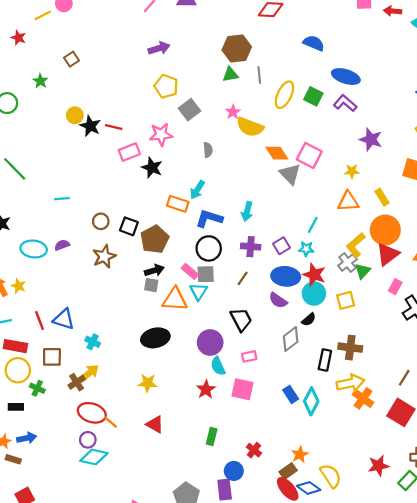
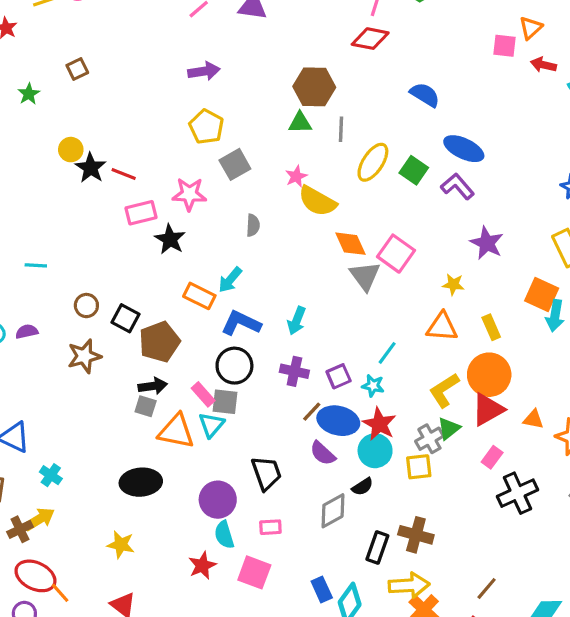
gray cross: (347, 263) -> (429, 439), moved
brown line: (243, 278) -> (312, 412), moved

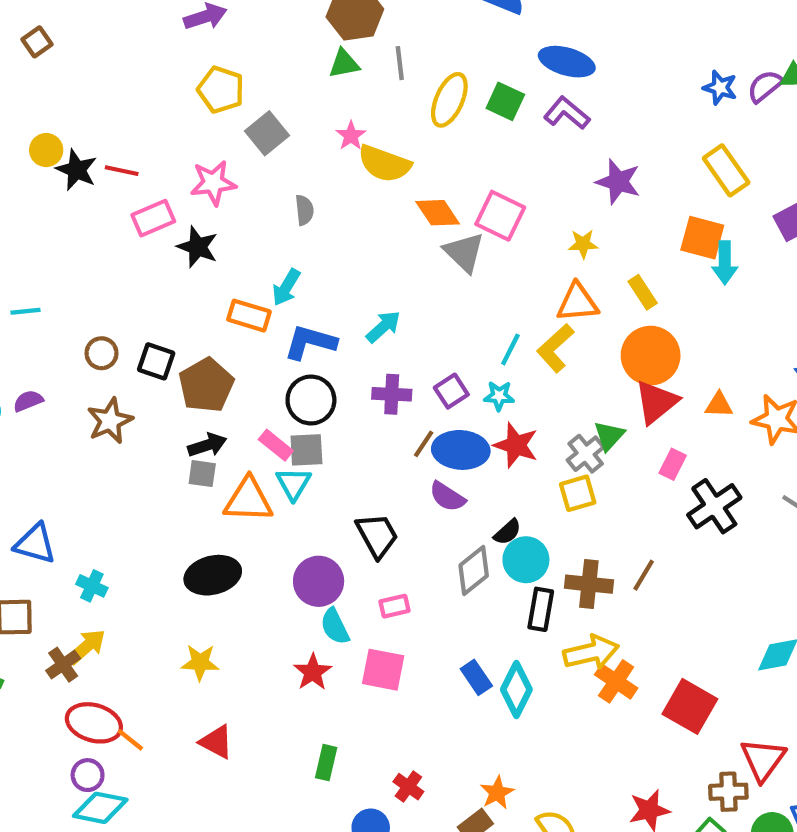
cyan arrow: (297, 321) -> (383, 327), turned -144
yellow L-shape: (444, 390) -> (555, 348), moved
cyan circle: (375, 451) -> (526, 560), moved
brown line: (487, 588) -> (644, 575), moved

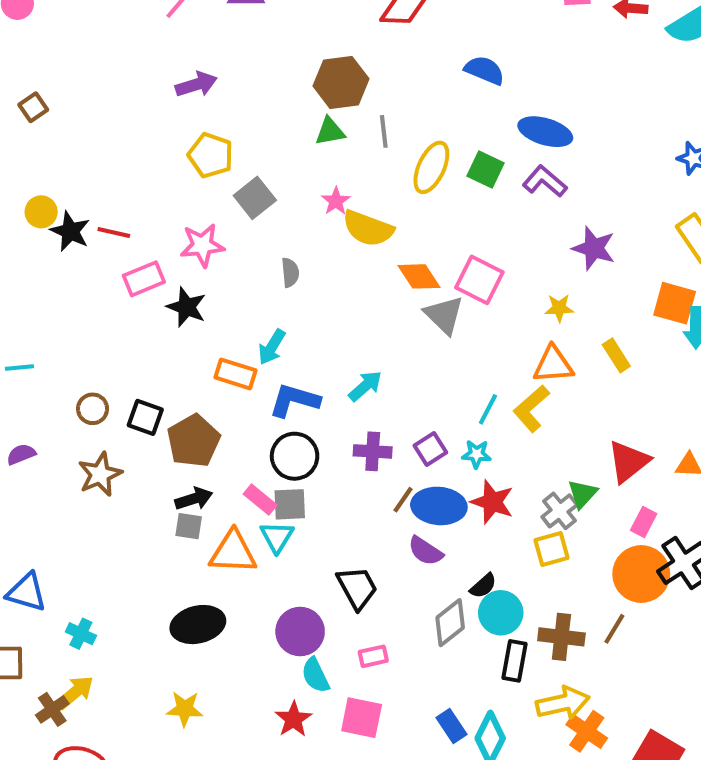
orange circle: (651, 356) -> (641, 574), moved

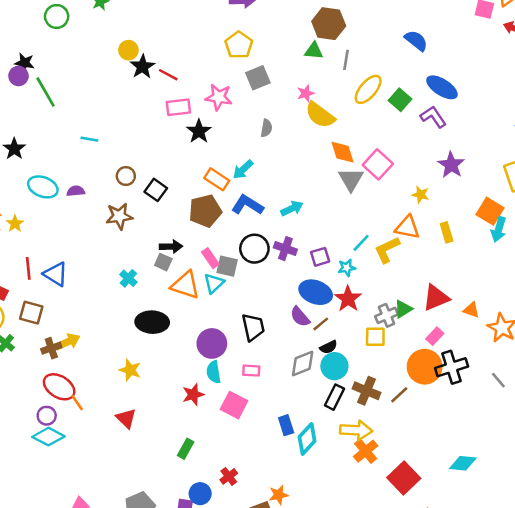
brown pentagon: (193, 441) -> (205, 211), moved
cyan star: (476, 454) -> (347, 268), turned -30
black circle: (295, 456) -> (254, 249), moved
brown line: (403, 500) -> (321, 324), moved
cyan cross: (81, 634) -> (128, 278), moved

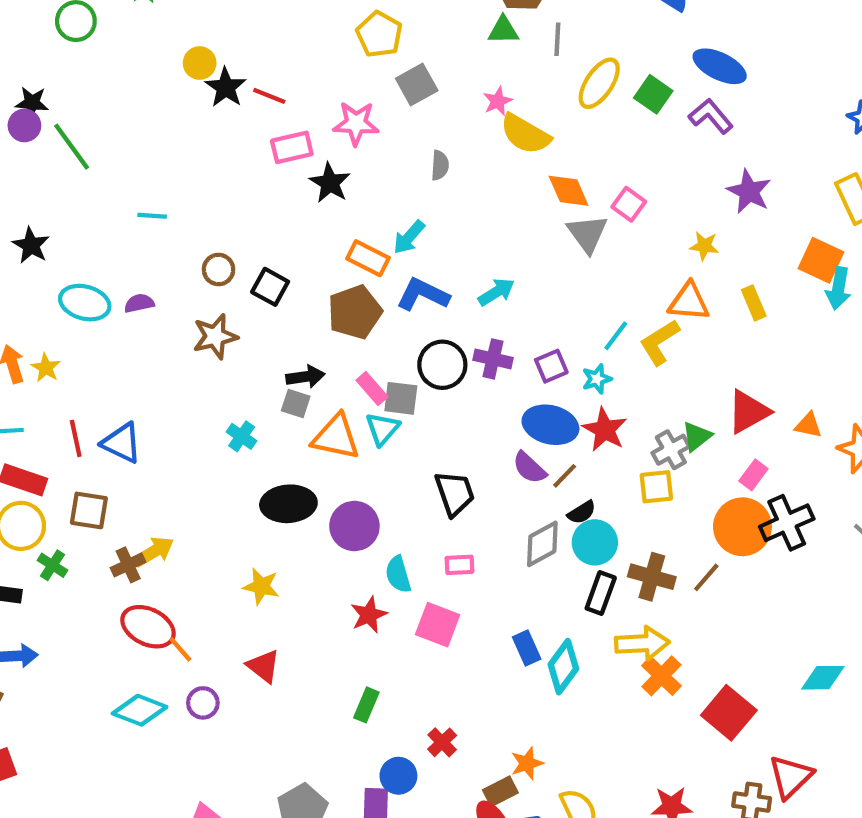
pink square: (378, 164) -> (629, 204), size x0.7
purple circle: (212, 343) -> (354, 526), moved
purple circle: (47, 416) -> (203, 703), moved

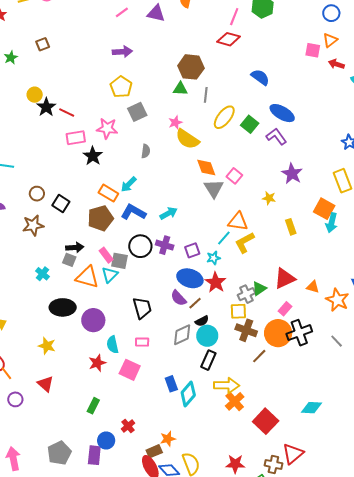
orange triangle: (689, 302) -> (238, 222), moved
brown cross: (652, 577) -> (246, 330), moved

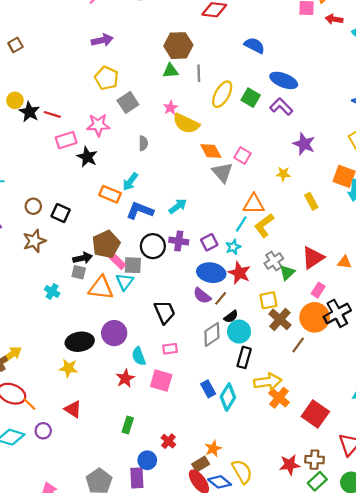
brown pentagon: (100, 218) -> (106, 244), moved
gray cross: (246, 294) -> (274, 261), moved
black ellipse: (63, 307) -> (80, 342), moved
brown cross: (246, 330) -> (280, 319), turned 30
brown cross: (273, 464) -> (314, 460), moved

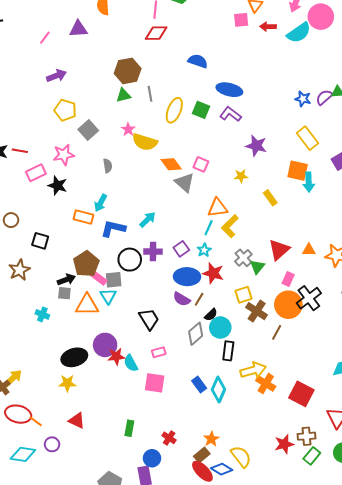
brown circle: (33, 206) -> (11, 220), moved
red star: (125, 378) -> (116, 356), moved, turned 30

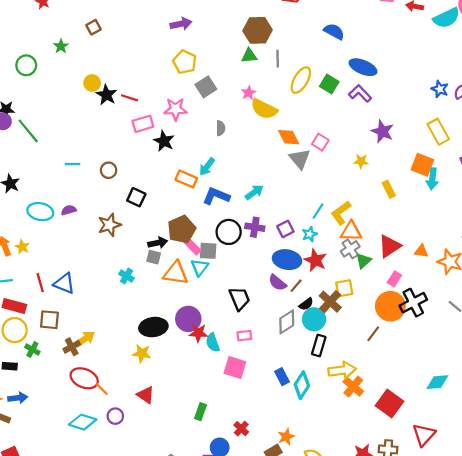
orange triangle: (218, 208) -> (351, 231), moved
brown cross: (257, 311) -> (330, 302), moved

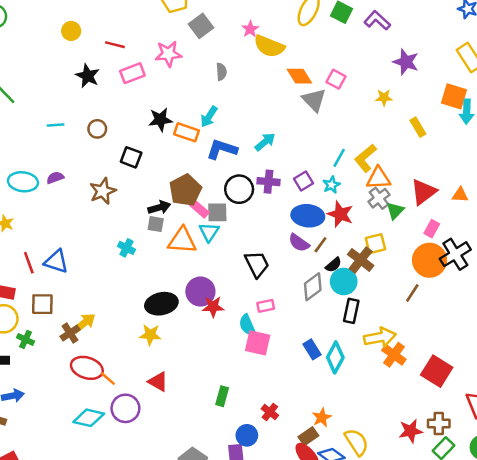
black star: (106, 95) -> (88, 76), moved
black star: (164, 141) -> (160, 120), moved, turned -30
cyan semicircle: (213, 343) -> (247, 325), moved
purple circle: (115, 416) -> (125, 408), size x1.5

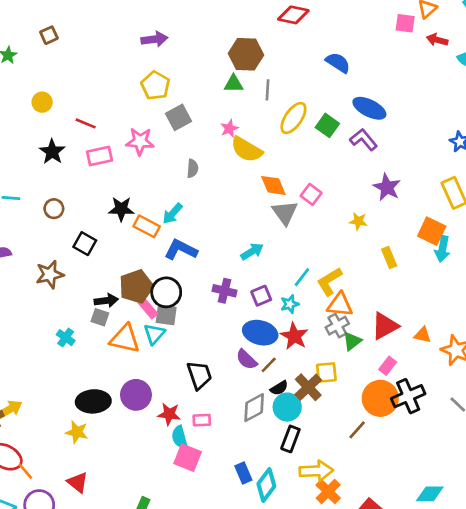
cyan arrow: (265, 142) -> (252, 252), moved
black circle: (239, 189) -> (166, 292), moved
red star: (213, 307) -> (169, 414), moved

